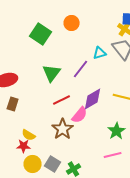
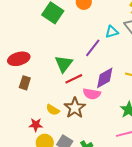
green triangle: (52, 73) -> (64, 64), moved
pink semicircle: (80, 115) -> (92, 94), turned 60
yellow semicircle: (29, 135) -> (53, 110), moved

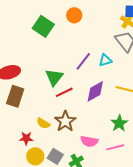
cyan triangle: (112, 32) -> (105, 60), moved
brown rectangle: (25, 83) -> (15, 96), size x1.5
pink semicircle: (92, 94) -> (89, 141), moved

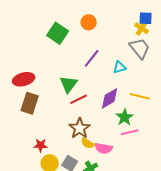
purple line: (83, 61) -> (92, 58), moved
yellow semicircle: (43, 123) -> (88, 143), moved
green star: (119, 123) -> (125, 117), moved
pink line: (115, 147) -> (130, 132), moved

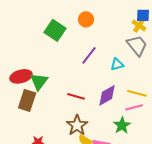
green triangle: (69, 84) -> (39, 81), moved
red line: (79, 99) -> (76, 96), turned 42
green star: (125, 117) -> (122, 125), moved
pink line: (130, 132) -> (134, 107), moved

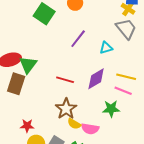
pink line: (134, 107) -> (123, 91), turned 36
green star: (122, 125) -> (111, 109), turned 30

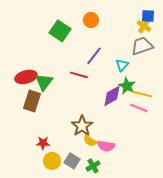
gray trapezoid: (126, 29) -> (142, 46), turned -70
cyan triangle: (106, 48) -> (122, 65), turned -32
red line: (65, 80) -> (79, 75), moved
green star: (111, 109) -> (127, 86), moved, turned 30

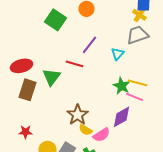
green triangle: (44, 82) -> (52, 77), moved
green star: (127, 86) -> (122, 86), moved
purple diamond: (112, 96) -> (122, 117), moved
red star: (43, 143) -> (26, 132), moved
pink semicircle: (106, 146) -> (102, 135), turned -42

